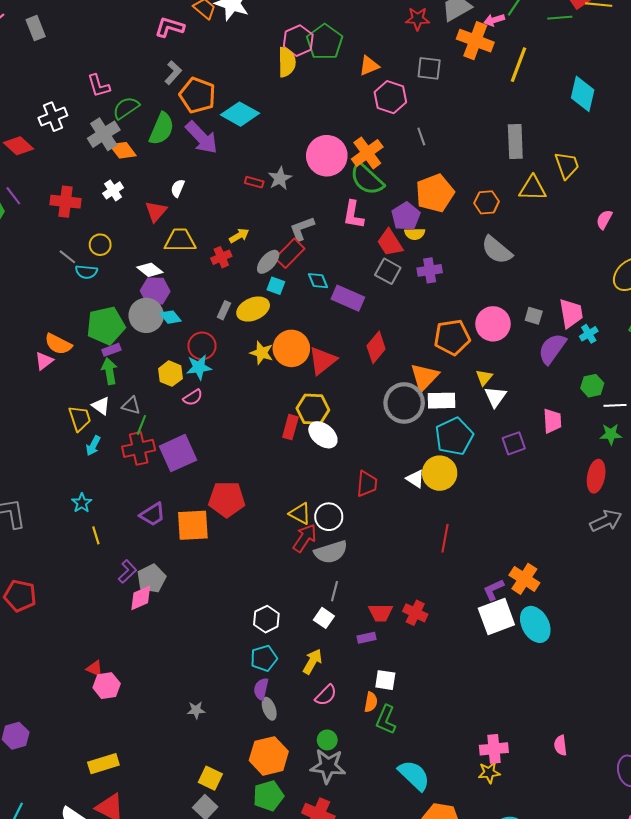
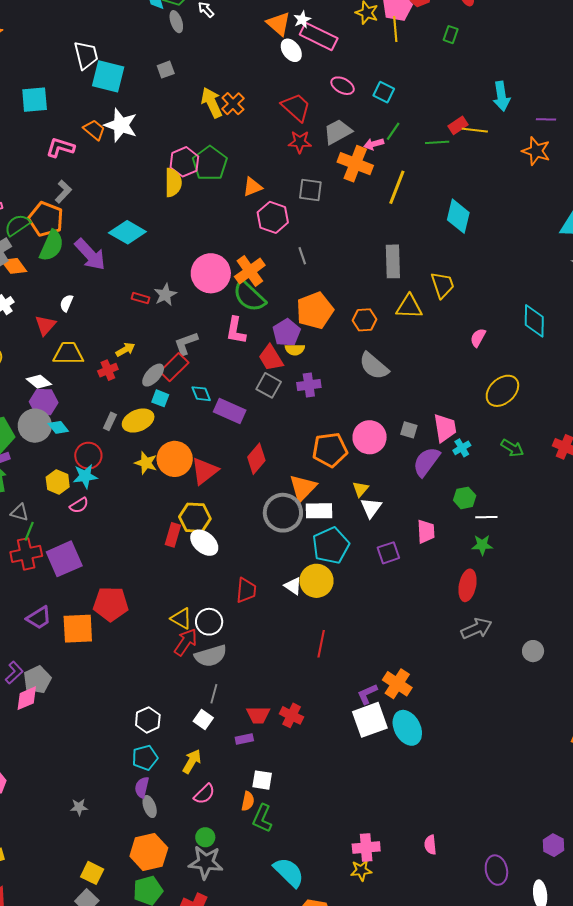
orange pentagon: (197, 95) -> (46, 219), moved

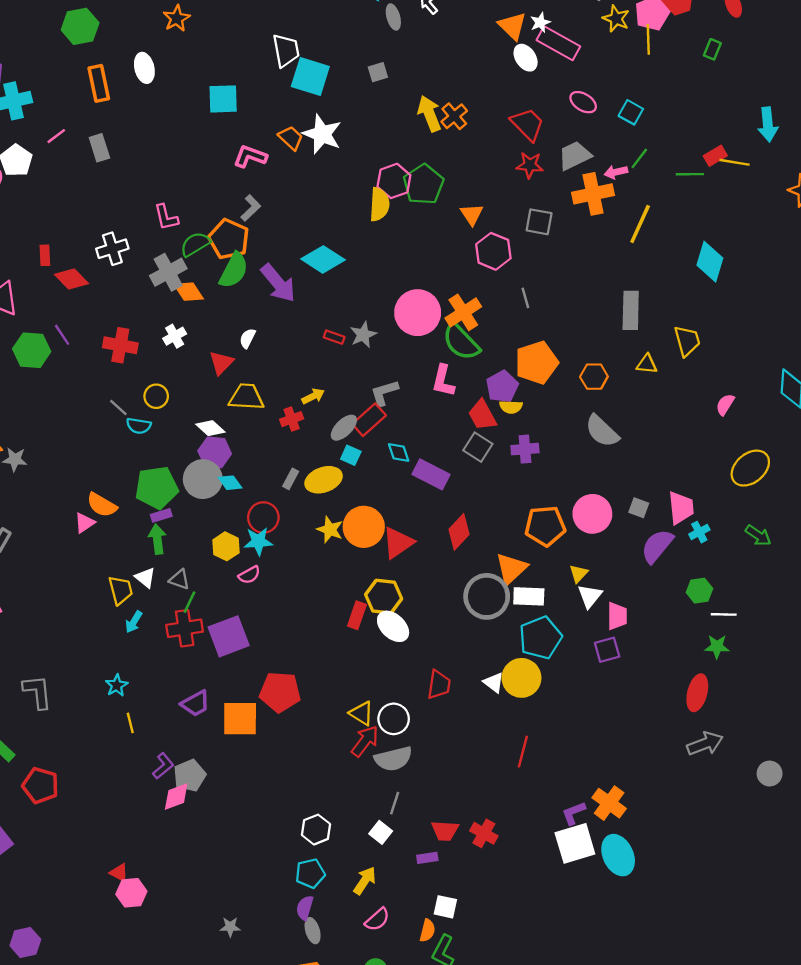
orange cross: (355, 164) -> (593, 194), turned -36
orange triangle: (252, 187) -> (472, 214), turned -45
yellow triangle: (409, 307) -> (647, 364), size x0.7
pink trapezoid: (426, 531) -> (617, 616), moved

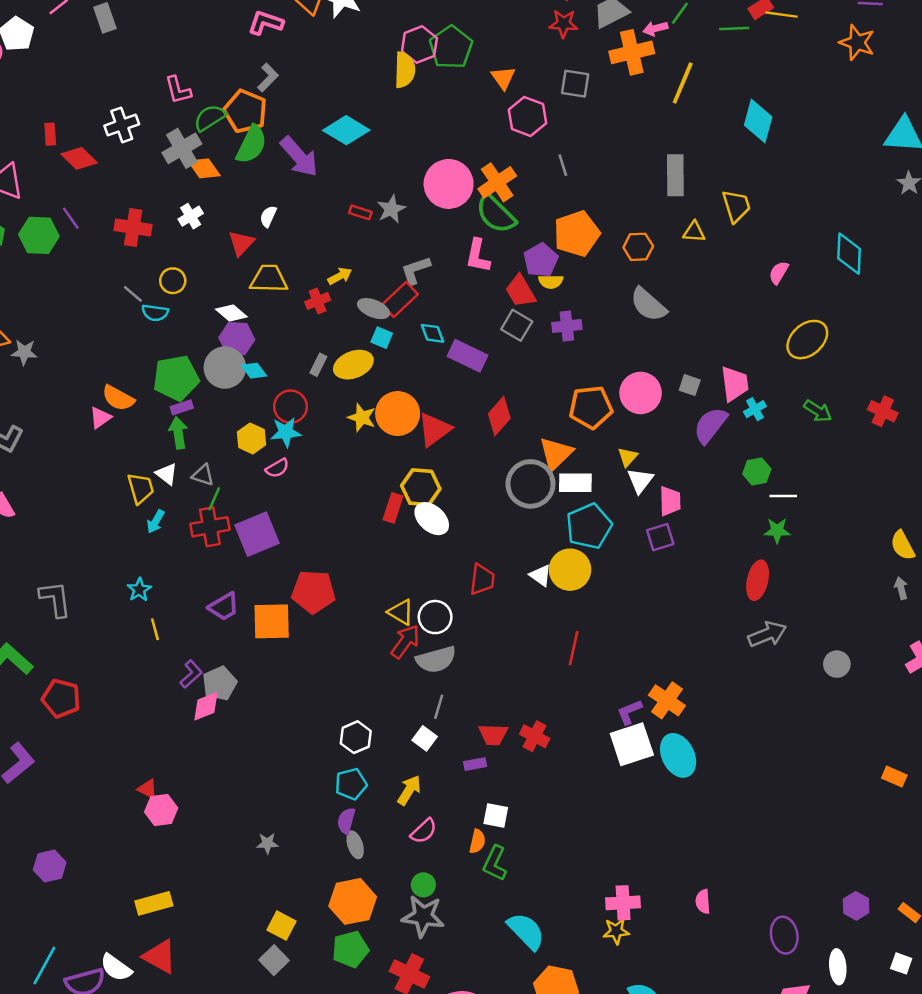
gray ellipse: (344, 428) -> (374, 309), turned 68

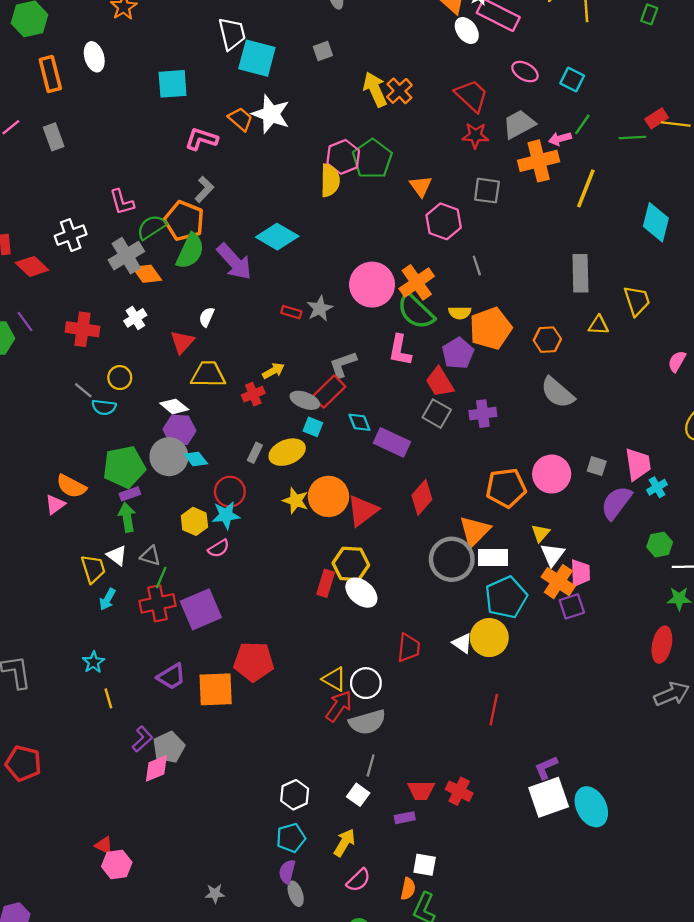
yellow semicircle: (551, 282) -> (460, 313), moved
orange cross: (667, 700) -> (558, 582), moved

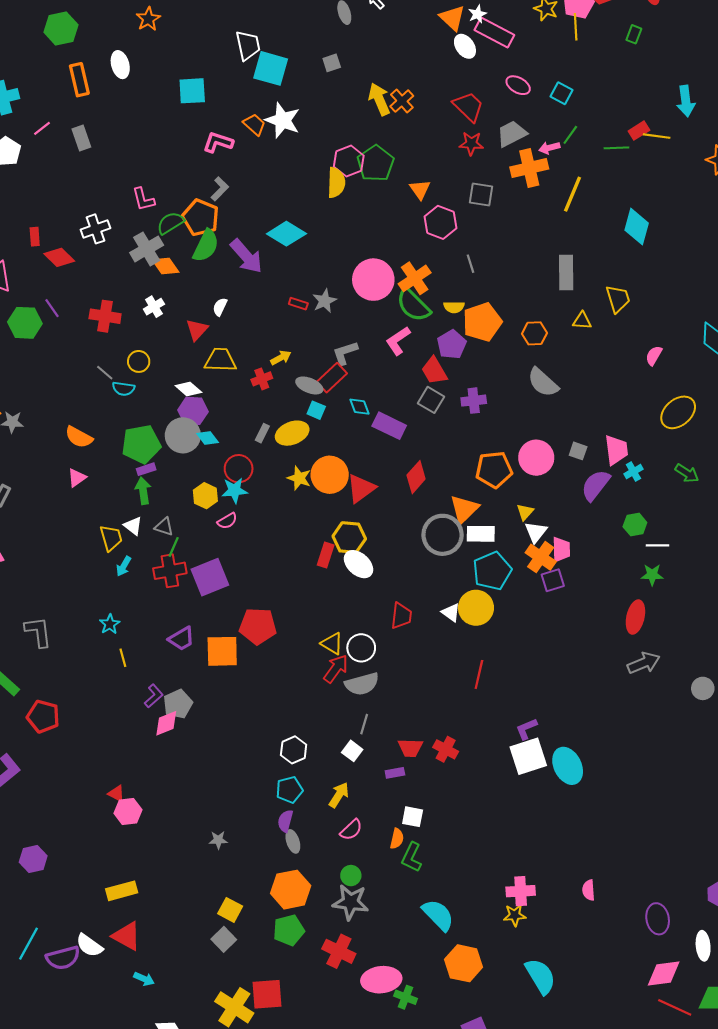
pink L-shape: (400, 350) -> (398, 341), turned 44
orange semicircle: (71, 486) -> (79, 437), moved

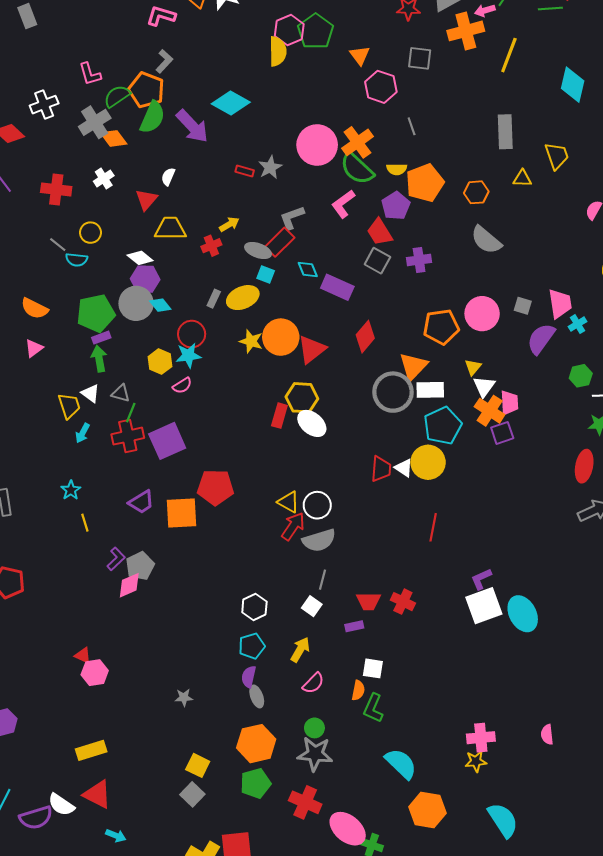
red trapezoid: (401, 616) -> (381, 469), moved
pink ellipse: (381, 980) -> (348, 829), turned 48

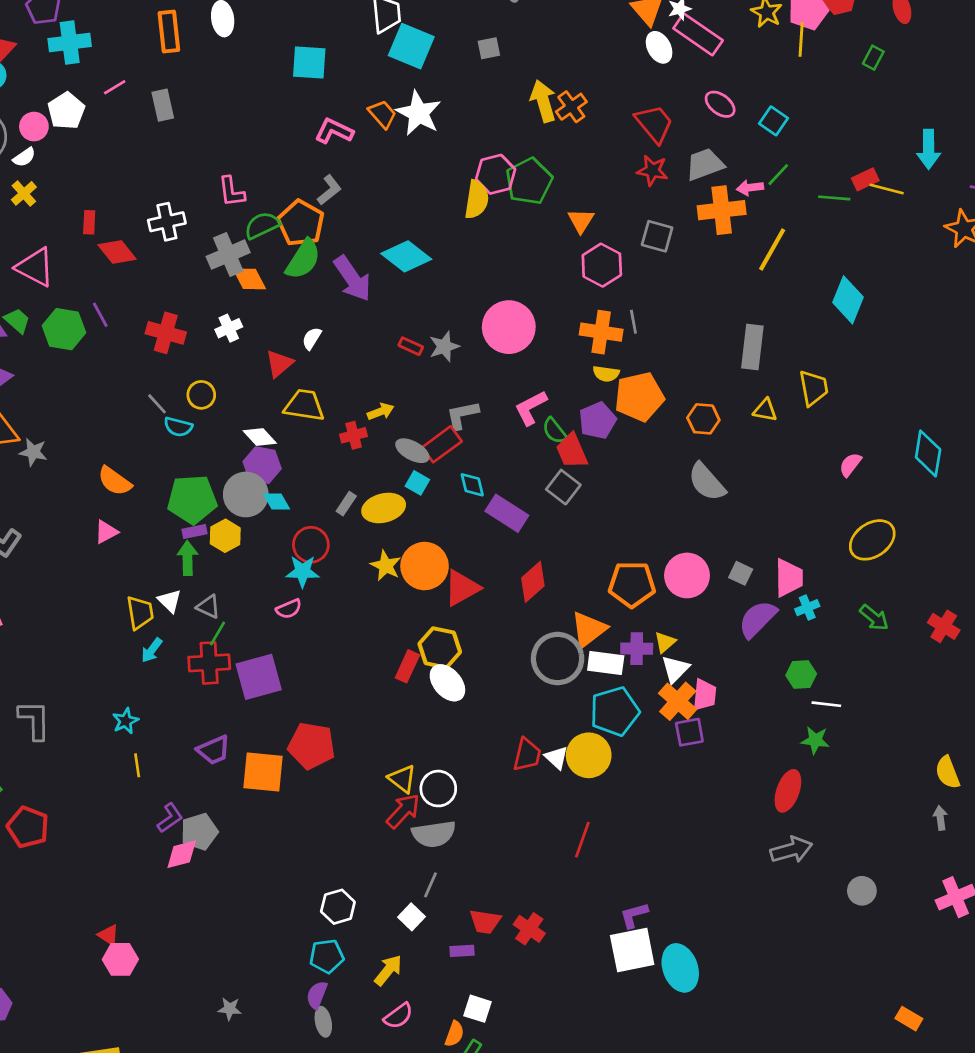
orange cross: (357, 142) -> (601, 332), moved, turned 36
green semicircle: (357, 169) -> (555, 431), moved, size x0.6
purple cross: (419, 260) -> (637, 649), moved
yellow hexagon: (160, 362) -> (225, 536), moved

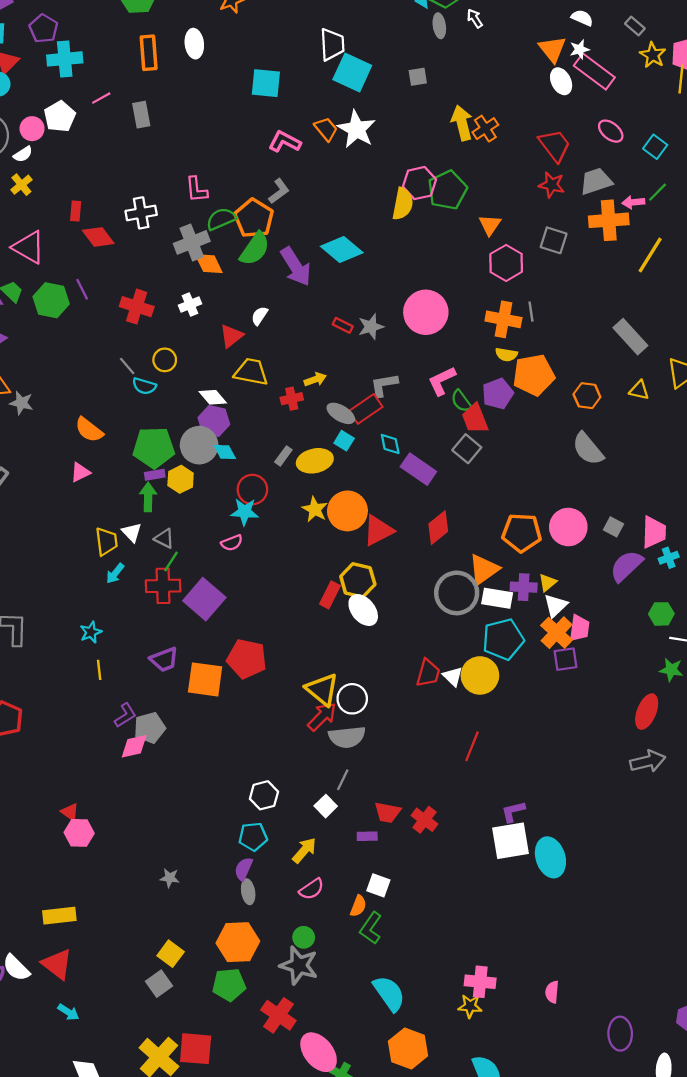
gray rectangle: (752, 347) -> (630, 337), turned -51
purple square: (259, 677) -> (204, 599), turned -36
yellow triangle: (402, 779) -> (322, 689), size x1.4

